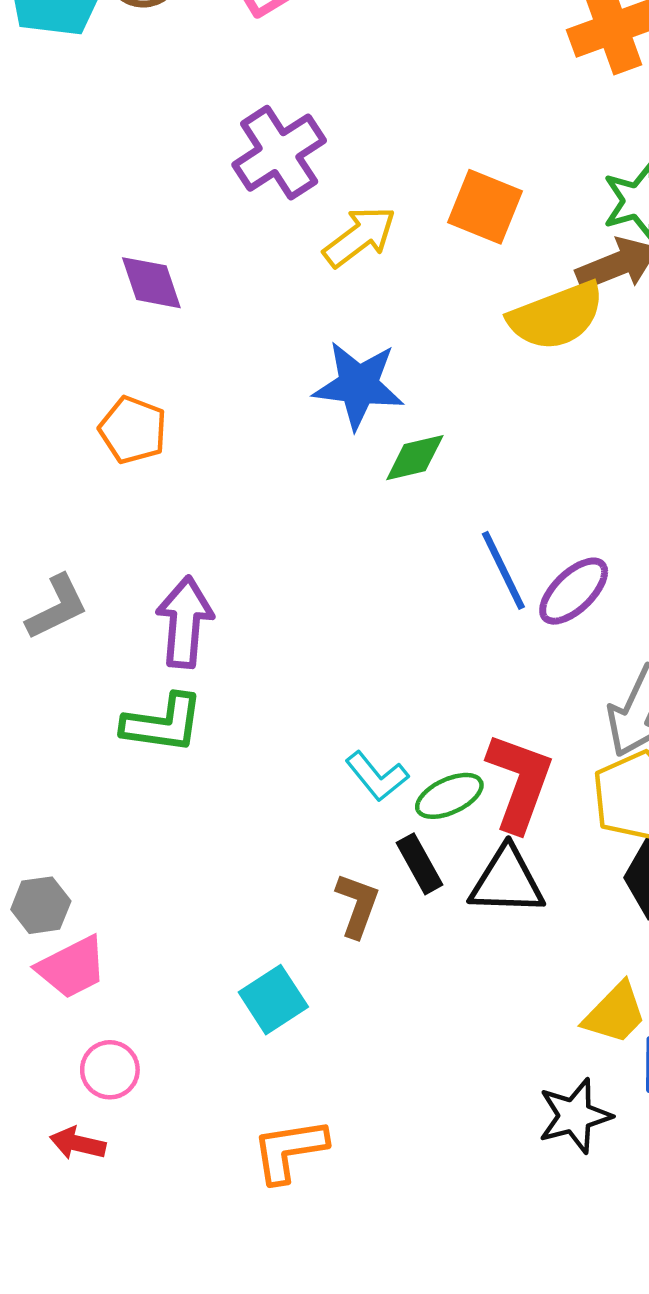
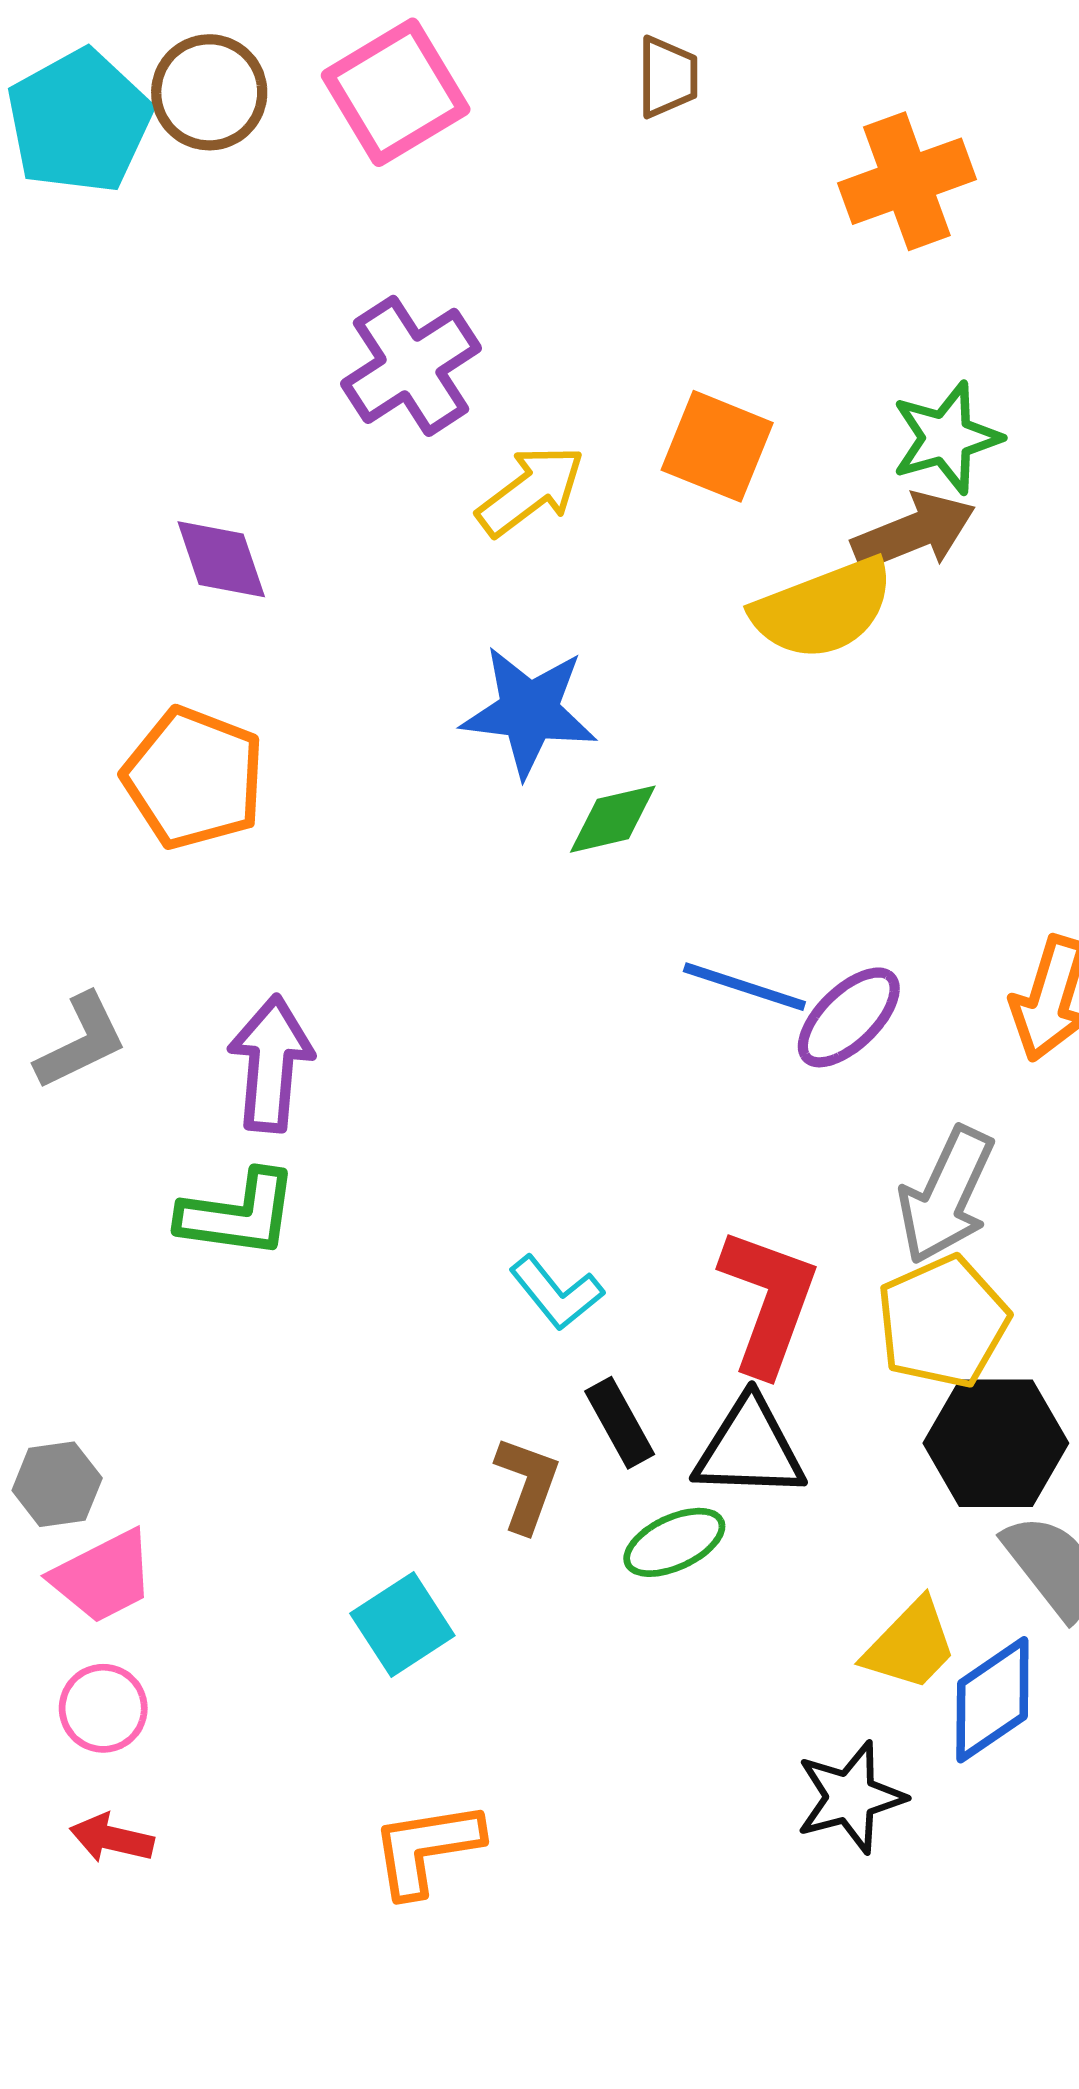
orange pentagon: (133, 430) -> (194, 778), size x1.4
blue line: (503, 570) -> (744, 987), turned -46
green ellipse: (449, 796) -> (674, 1542), moved
pink circle: (110, 1070) -> (103, 1708), moved

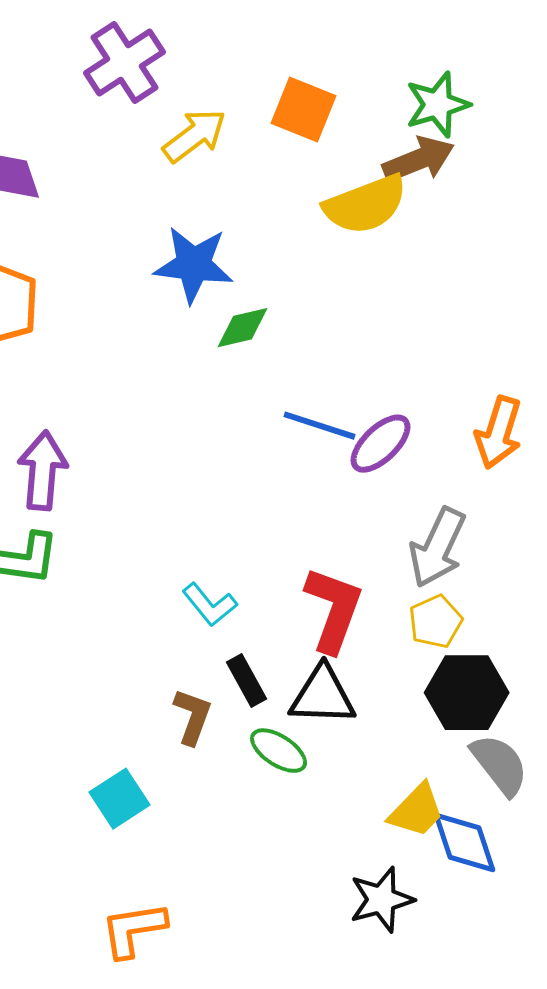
yellow pentagon: (943, 1322) -> (436, 622), size x0.7
green ellipse: (674, 1542) -> (279, 751), turned 58
blue diamond: (992, 1700) -> (465, 843), turned -74

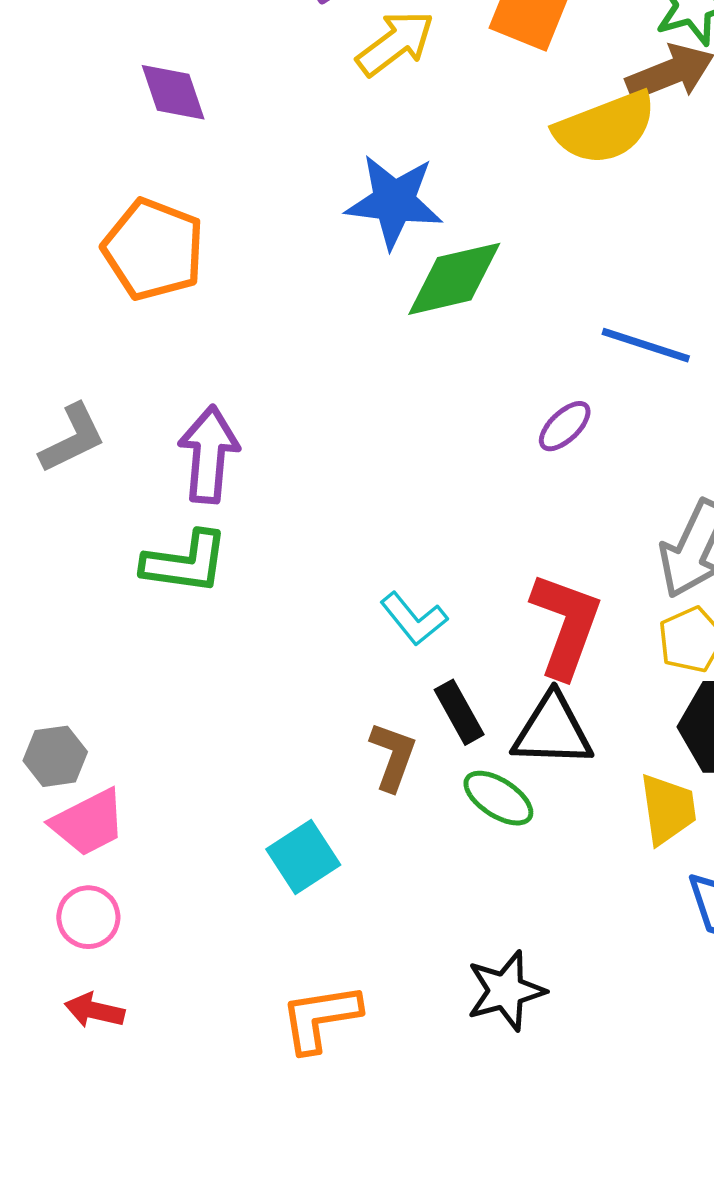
green diamond: (243, 328) -> (454, 279), size x1.5
blue line: (320, 426) -> (646, 345), moved
purple ellipse: (381, 444) -> (565, 426), moved, size x0.7
yellow trapezoid: (417, 811) -> (668, 809), moved, turned -52
black star: (382, 900) -> (506, 991), moved

